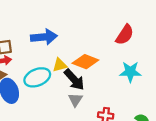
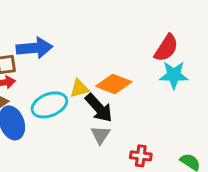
blue arrow: (44, 37) -> (34, 48), moved
cyan star: (130, 72) -> (174, 75), moved

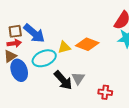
blue arrow: (34, 48) -> (34, 33), moved, turned 45
black arrow: (99, 108) -> (63, 80), moved

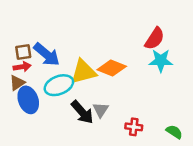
yellow triangle: (64, 47) -> (83, 72), size x1.6

